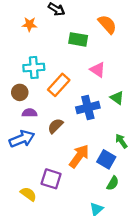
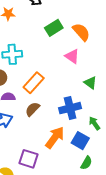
orange semicircle: (107, 24) -> (81, 32), moved
green rectangle: (78, 39) -> (54, 28), turned -42
orange rectangle: (59, 85) -> (34, 83), moved
blue cross: (88, 108) -> (70, 108), moved

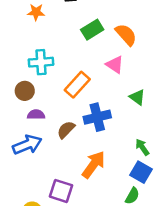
orange rectangle: (34, 83) -> (77, 85), moved
blue cross: (70, 108) -> (97, 117), moved
blue square: (80, 141) -> (141, 172), moved

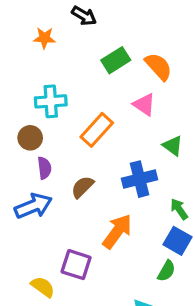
purple semicircle: (36, 115) -> (44, 168), turned 84
blue cross: (97, 117) -> (139, 179), moved

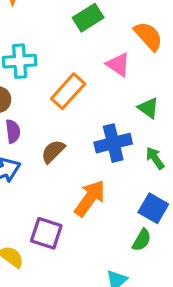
orange semicircle: (158, 67) -> (148, 36), moved
green arrow: (179, 209) -> (155, 158), moved

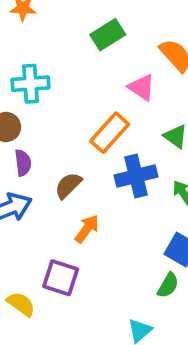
orange rectangle: (68, 91) -> (110, 133), moved
orange arrow: (90, 198) -> (87, 229), moved, size x0.7

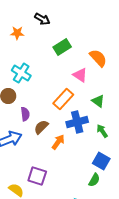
cyan cross: (30, 84) -> (21, 73), turned 36
purple semicircle: (23, 163) -> (25, 114), moved
orange arrow: (87, 229) -> (58, 142), moved

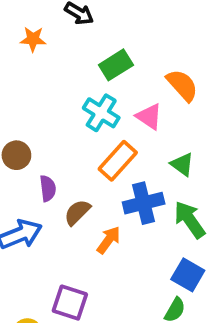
cyan cross: (21, 73) -> (101, 113), moved
green arrow: (102, 131) -> (190, 220), size x1.5

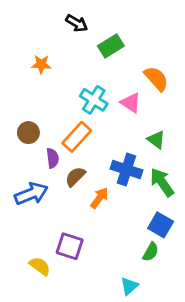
orange star: (33, 39) -> (41, 64), moved
green rectangle: (116, 65) -> (111, 46), moved
orange rectangle: (118, 161) -> (77, 137), moved
blue cross: (144, 203) -> (126, 170), turned 32

